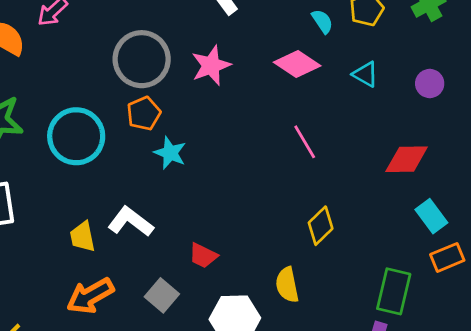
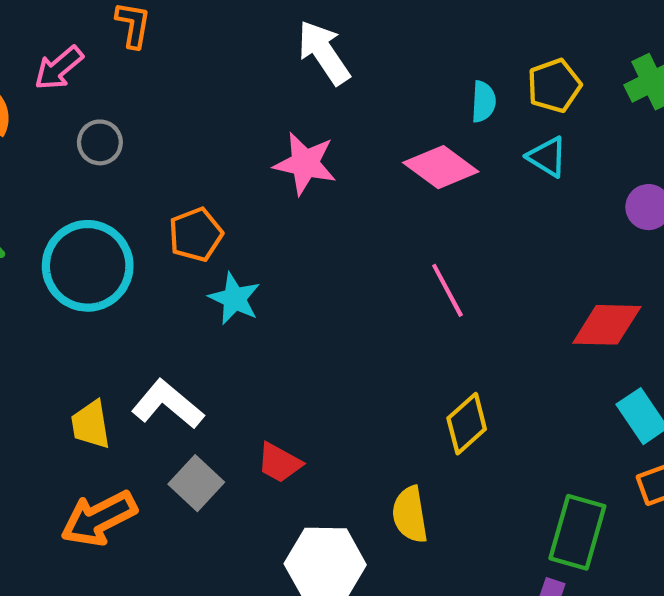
cyan semicircle: (322, 21) -> (483, 102), turned 35
gray circle: (142, 59) -> (100, 142), moved, size x0.5
pink star: (211, 65) -> (305, 164), turned 30
cyan triangle: (365, 74) -> (547, 157), moved
gray square: (162, 295) -> (196, 483), moved

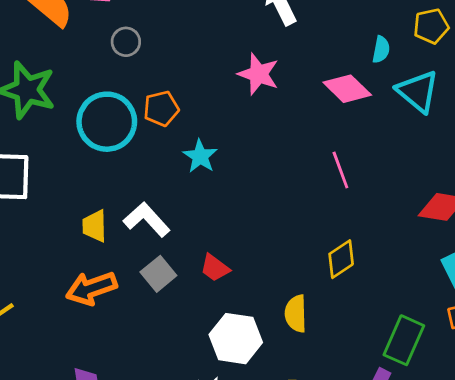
yellow pentagon: (554, 86) -> (431, 26), moved
cyan triangle: (547, 157) -> (418, 91), size x1.6
orange pentagon: (196, 235) -> (161, 109), moved

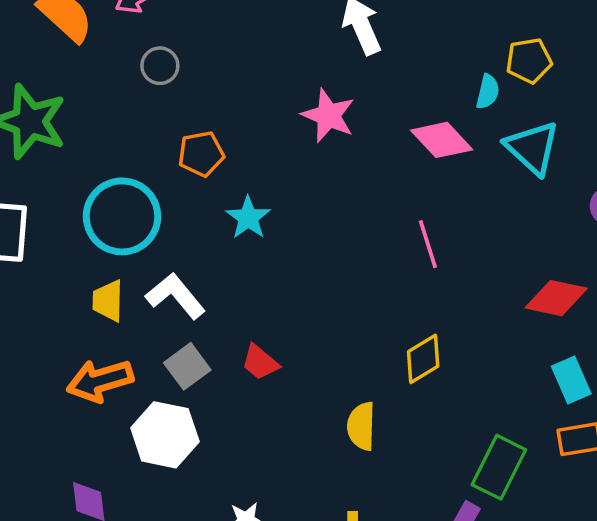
yellow pentagon: (431, 26) -> (529, 61), moved
cyan circle: (107, 122) -> (122, 216), moved
white hexagon: (236, 339) -> (165, 435), moved

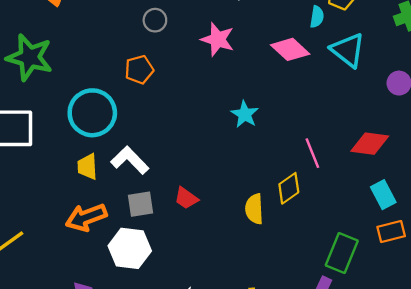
gray circle: (160, 66) -> (155, 20), moved
cyan star: (248, 218) -> (245, 114), moved
pink line: (428, 244) -> (312, 153), moved
gray square: (187, 366) -> (140, 204), turned 32
yellow semicircle: (361, 426) -> (254, 209), moved

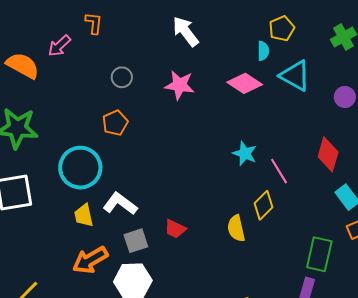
cyan star: (245, 114) -> (245, 153), moved
red diamond: (370, 144) -> (328, 154), turned -72

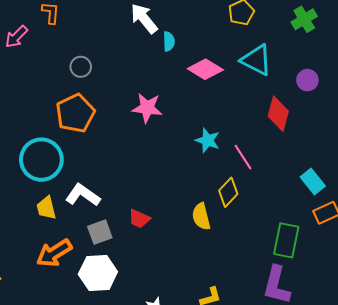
cyan semicircle: (263, 51) -> (169, 41), moved
pink star: (180, 85) -> (147, 108), moved
orange pentagon: (115, 123) -> (75, 113), size x1.5
red diamond: (328, 154) -> (278, 114), moved

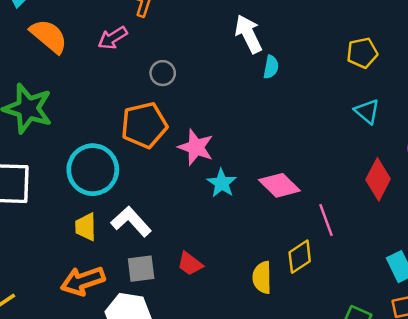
pink arrow: (16, 37) -> (113, 38), moved
cyan triangle: (256, 60) -> (367, 111), size x0.7
pink diamond: (205, 69) -> (279, 185), moved
pink star: (147, 108) -> (196, 147), moved
cyan star: (208, 140) -> (222, 183), moved

